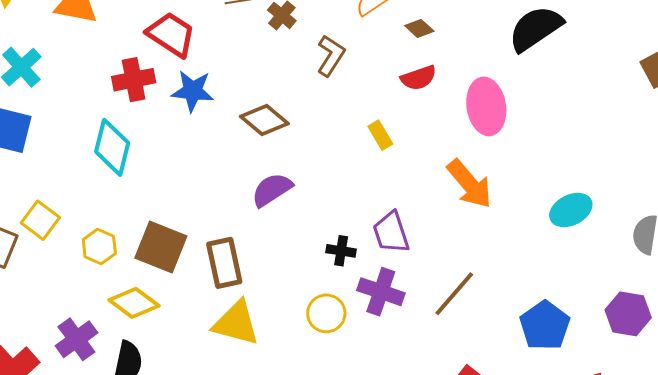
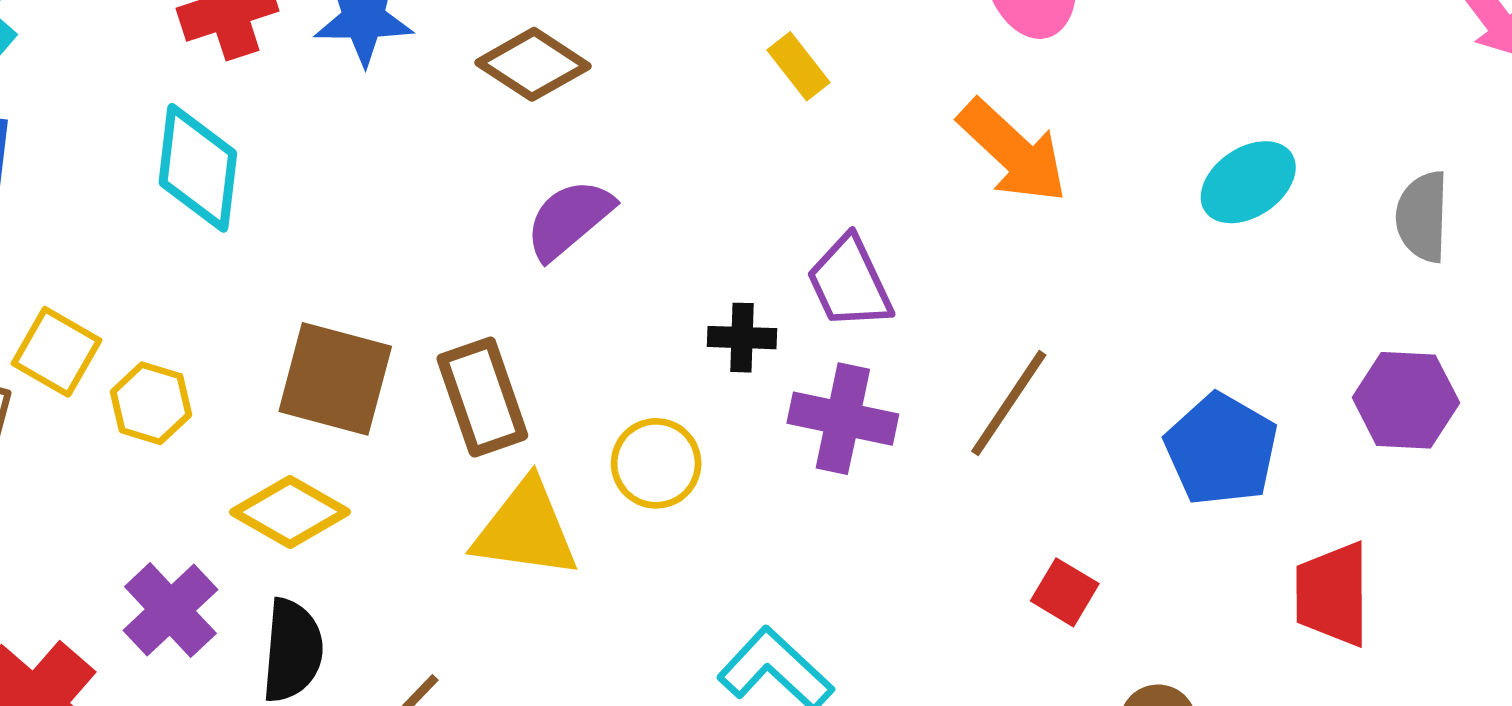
yellow hexagon: (99, 247) -> (151, 403), moved
yellow circle: (326, 313) -> (656, 463), moved

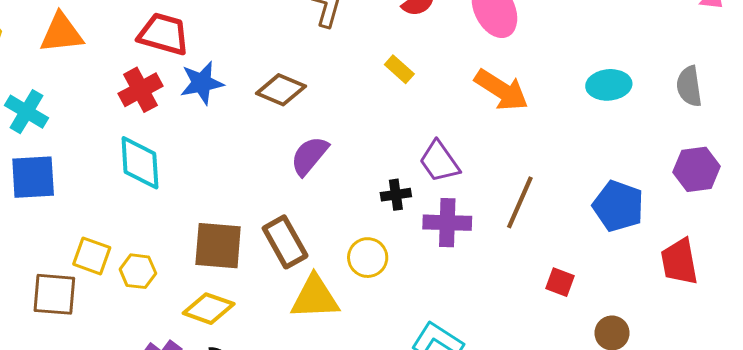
cyan ellipse: (1248, 182) -> (609, 85), turned 39

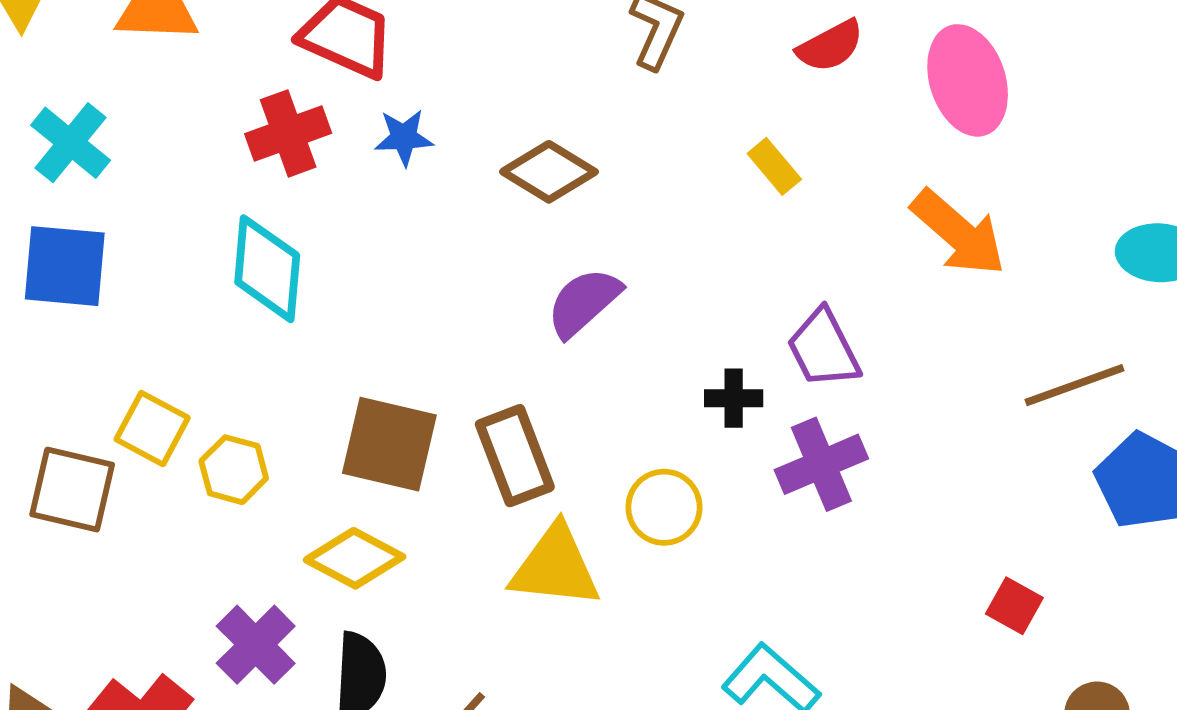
blue star: (202, 83) -> (404, 137), size x0.7
brown line: (520, 202) -> (1075, 385), moved, turned 38
purple cross: (447, 223) -> (821, 464), turned -33

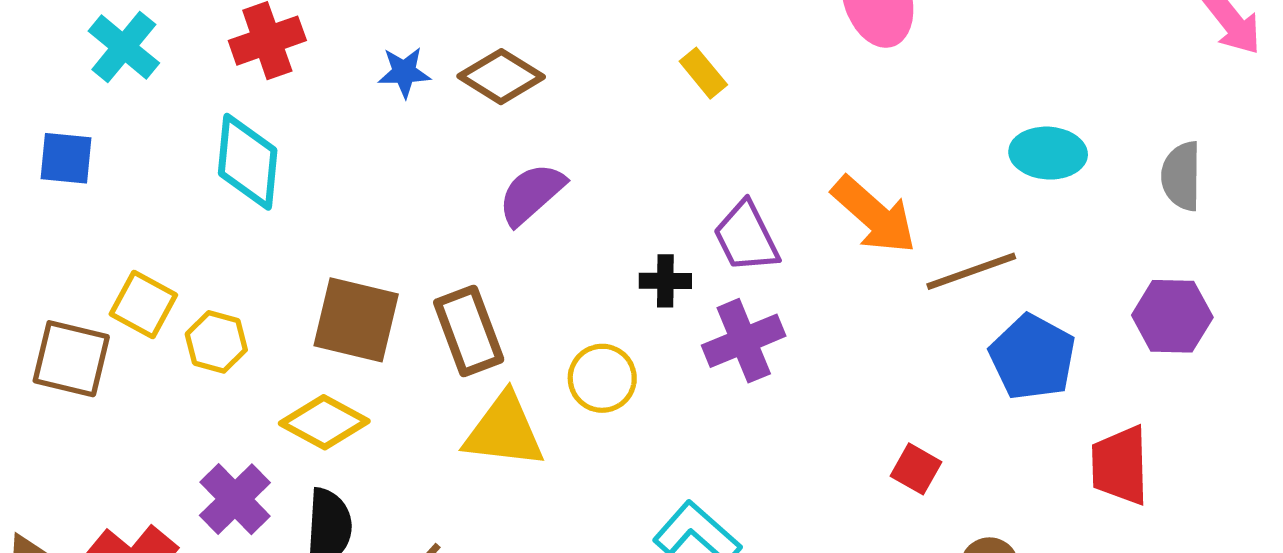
blue star: (404, 137) -> (404, 72), moved
cyan cross: (71, 143) -> (124, 47), moved
orange arrow: (958, 233) -> (874, 215), moved
blue square: (65, 266) -> (66, 158), size x0.7

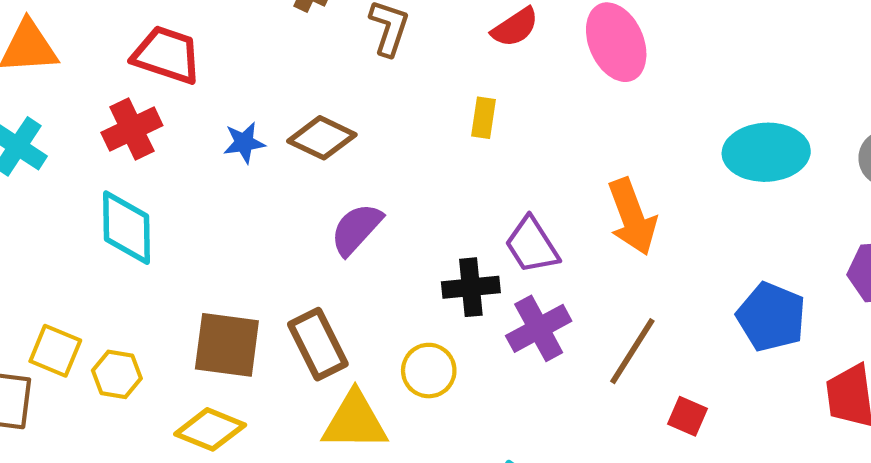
yellow rectangle: (703, 73) -> (483, 118), turned 54
cyan ellipse: (1048, 153) -> (766, 152), size x1.4
orange arrow: (874, 215) -> (632, 217), turned 34
brown line: (971, 271) -> (632, 351), moved, turned -32
black cross: (665, 281) -> (471, 287), size x1.4

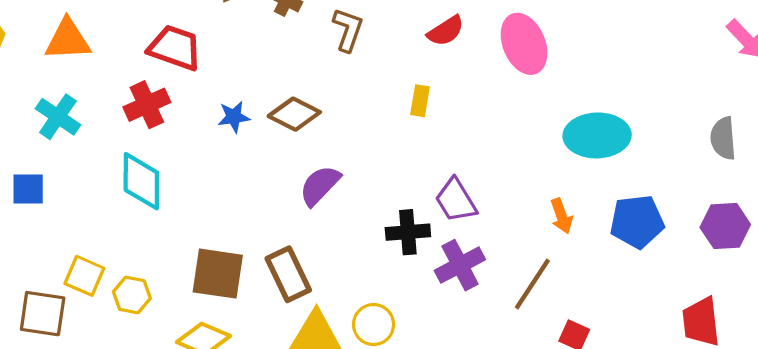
cyan ellipse: (766, 152) -> (597, 135), moved
orange arrow: (632, 217) -> (562, 216), moved, size x0.6
blue pentagon: (771, 317) -> (637, 222), moved, turned -30
yellow circle: (429, 371) -> (374, 325), moved

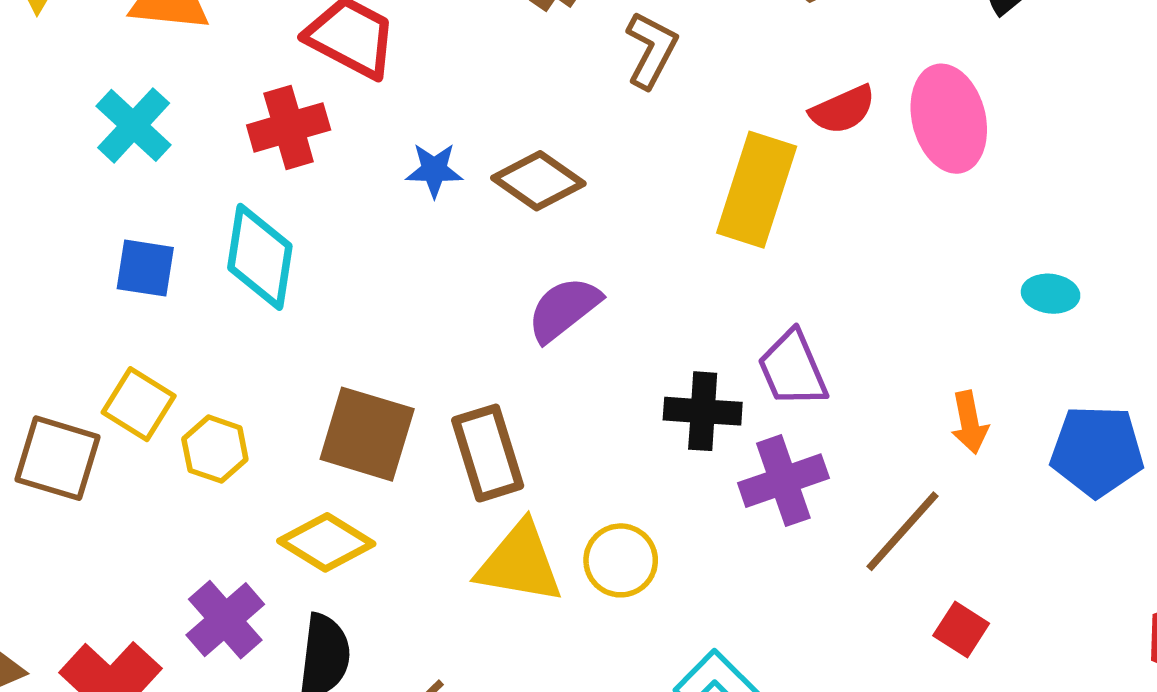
red semicircle: (446, 31) -> (843, 110), moved
yellow rectangle: (420, 101) -> (757, 190), size x2.0
cyan ellipse: (597, 135) -> (1051, 294), size x0.5
blue square: (28, 189) -> (145, 268), moved

